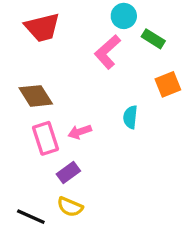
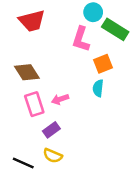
green rectangle: (153, 39) -> (115, 29), size x1.5
pink L-shape: (107, 52) -> (81, 39), turned -30
orange square: (168, 84) -> (103, 64), moved

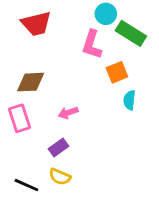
brown diamond: (27, 72) -> (31, 82), turned -60
cyan semicircle: (98, 88) -> (129, 100), moved
pink rectangle: (34, 104) -> (19, 118), moved

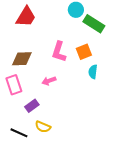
red trapezoid: (36, 24) -> (26, 17), turned -45
pink L-shape: (92, 44) -> (59, 52), moved
purple rectangle: (58, 148) -> (32, 106), moved

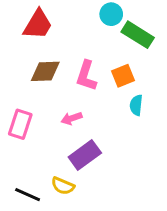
brown diamond: (22, 59) -> (45, 71), moved
pink rectangle: (14, 85) -> (20, 124), turned 36
purple rectangle: (32, 106) -> (85, 155), moved, size x1.5

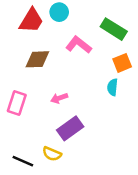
cyan circle: (111, 14) -> (59, 12), moved
pink L-shape: (86, 76) -> (79, 45), moved, turned 110
orange square: (123, 76) -> (122, 63), moved

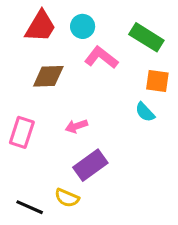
cyan circle: (59, 12) -> (83, 26), moved
orange square: (122, 63) -> (157, 81), turned 30
cyan semicircle: (112, 87) -> (145, 112), turned -49

